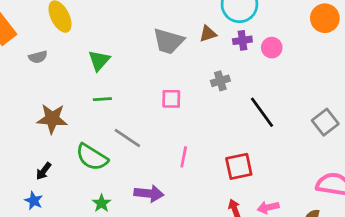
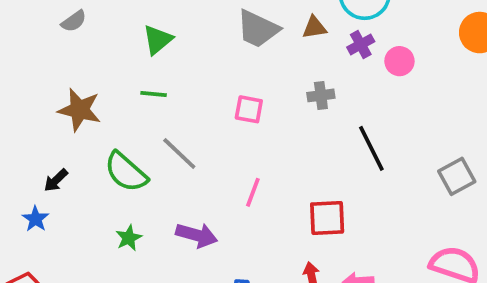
purple cross: (242, 40) -> (361, 44), turned -30
gray semicircle: (38, 57) -> (74, 21), turned -30

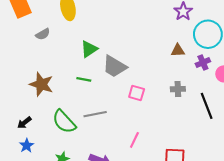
gray trapezoid: (258, 29) -> (115, 66), moved
black line: (371, 148) -> (207, 106), moved
gray line: (179, 153) -> (95, 114), turned -60
blue star: (35, 219) -> (27, 145), moved

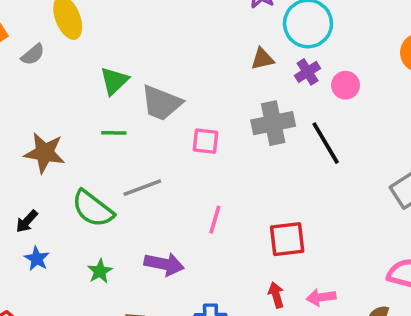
gray semicircle: (43, 34) -> (33, 55), moved
gray cross: (178, 89) -> (273, 123), size x1.6

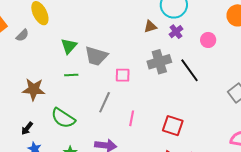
pink circle: (346, 85) -> (208, 40), moved
gray line: (142, 188) -> (105, 102), moved, turned -40
red square: (287, 239) -> (173, 126), turned 30

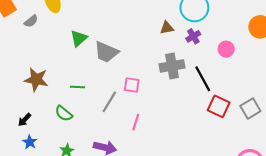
green line: (71, 75) -> (78, 87), moved
pink square: (123, 75) -> (132, 85), moved
green semicircle: (63, 118) -> (64, 113), size x0.7
red square: (173, 126) -> (219, 106), moved

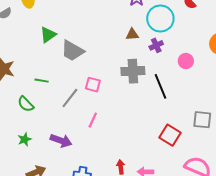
red square: (219, 106) -> (170, 135), moved
gray square: (250, 109) -> (202, 120), turned 30

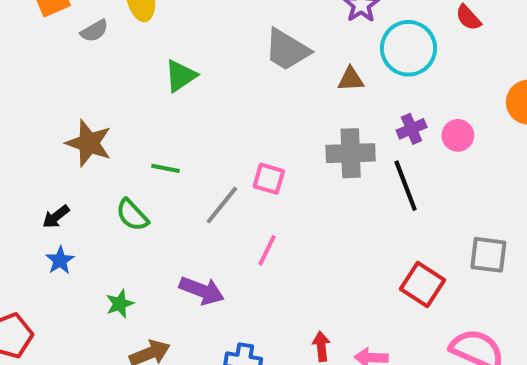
purple cross: (156, 45) -> (412, 129), moved
gray trapezoid: (72, 51) -> (287, 50), moved
green star: (25, 139) -> (120, 304), moved

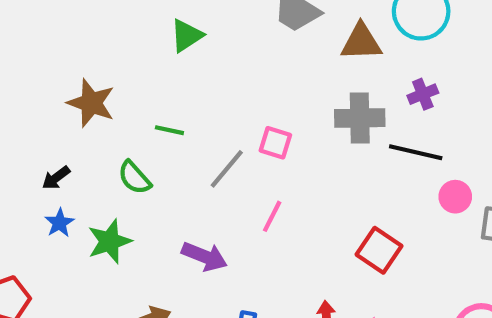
brown triangle: (351, 79) -> (361, 42), size x1.5
pink circle: (458, 135) -> (455, 197), moved
black line: (406, 186) -> (416, 152), turned -57
red square: (423, 285) -> (379, 250), moved
green star: (120, 304) -> (109, 241), moved, size x1.5

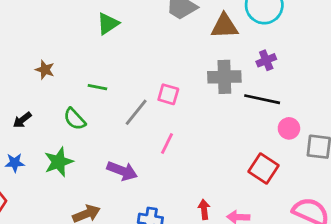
brown star: (91, 103) -> (45, 70), size x0.6
blue star: (59, 223) -> (15, 163), moved, turned 30
red square: (379, 250) -> (264, 168), moved

